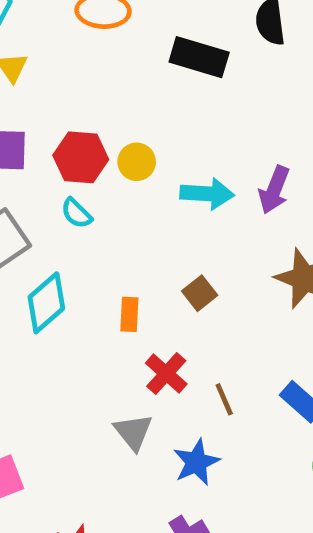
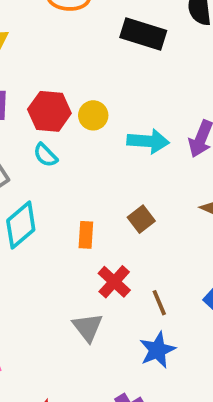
blue star: (196, 462) -> (157, 350), moved

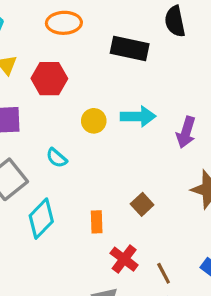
red hexagon: (49, 111) -> (49, 79), moved
cyan arrow: (148, 141) -> (138, 116), moved

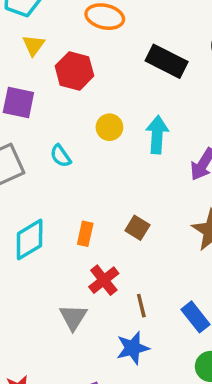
cyan arrow: (138, 116) -> (157, 135), turned -100
brown square: (142, 204) -> (137, 228), turned -30
cyan diamond: (41, 219) -> (30, 240), moved

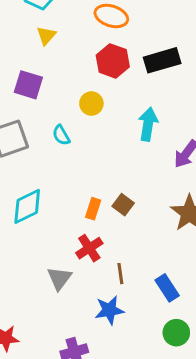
black rectangle: (167, 61) -> (162, 60), turned -48
red hexagon: (74, 71) -> (113, 61), moved
yellow circle: (109, 127) -> (91, 104), moved
orange rectangle: (85, 234) -> (93, 209), moved

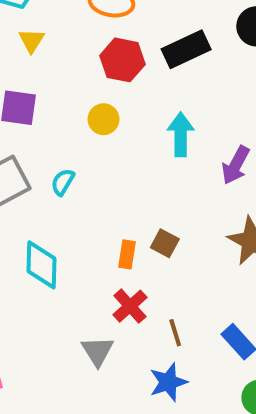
cyan semicircle: (61, 135) -> (63, 182), moved, turned 70
cyan diamond: (27, 206) -> (41, 265), turned -54

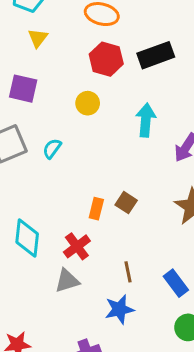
cyan diamond: (41, 265) -> (27, 238), moved
red cross: (130, 306) -> (77, 246), moved
gray triangle: (97, 351) -> (67, 281), turned 40

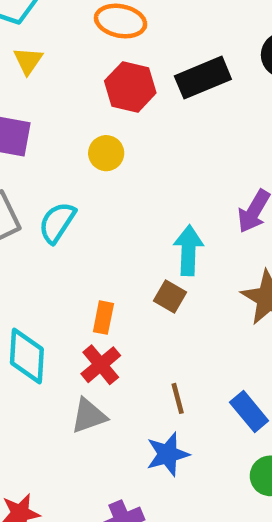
cyan arrow: (146, 120) -> (188, 250), moved
cyan semicircle: (52, 149) -> (57, 222), size x1.4
orange rectangle: (96, 209) -> (103, 318), moved

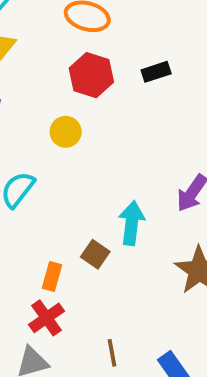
black rectangle: (203, 78) -> (156, 72), size x0.6
brown square: (170, 297) -> (95, 254), moved

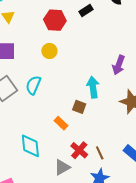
orange rectangle: (52, 276) -> (61, 123), turned -48
red cross: (46, 318) -> (79, 150), moved

